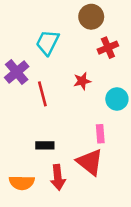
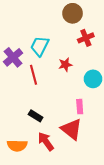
cyan trapezoid: (47, 42) -> (40, 46), moved
black rectangle: (45, 145) -> (36, 116), turned 32
red arrow: (58, 177) -> (46, 141), turned 150

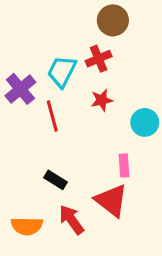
red cross: (86, 38) -> (99, 59), moved

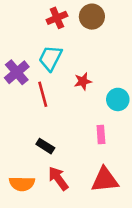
red cross: (99, 59) -> (57, 18), moved
red triangle: (111, 201) -> (105, 180), moved, turned -44

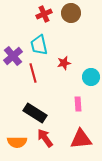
cyan trapezoid: (50, 58) -> (39, 45), turned -40
black rectangle: (45, 146) -> (35, 113), size x1.6

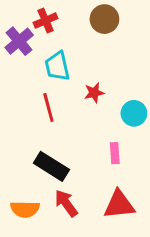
red cross: (44, 14) -> (46, 21), moved
purple cross: (13, 56) -> (19, 41), moved

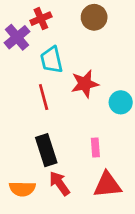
red star: (94, 93) -> (85, 84), size x1.5
pink rectangle: (115, 153) -> (95, 148), moved
black rectangle: (51, 166) -> (46, 150), turned 40

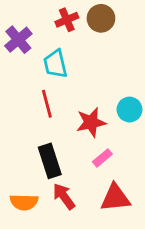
red cross: (41, 19) -> (67, 20), moved
red star: (85, 84) -> (91, 122), moved
pink rectangle: (95, 148) -> (102, 158), turned 54

